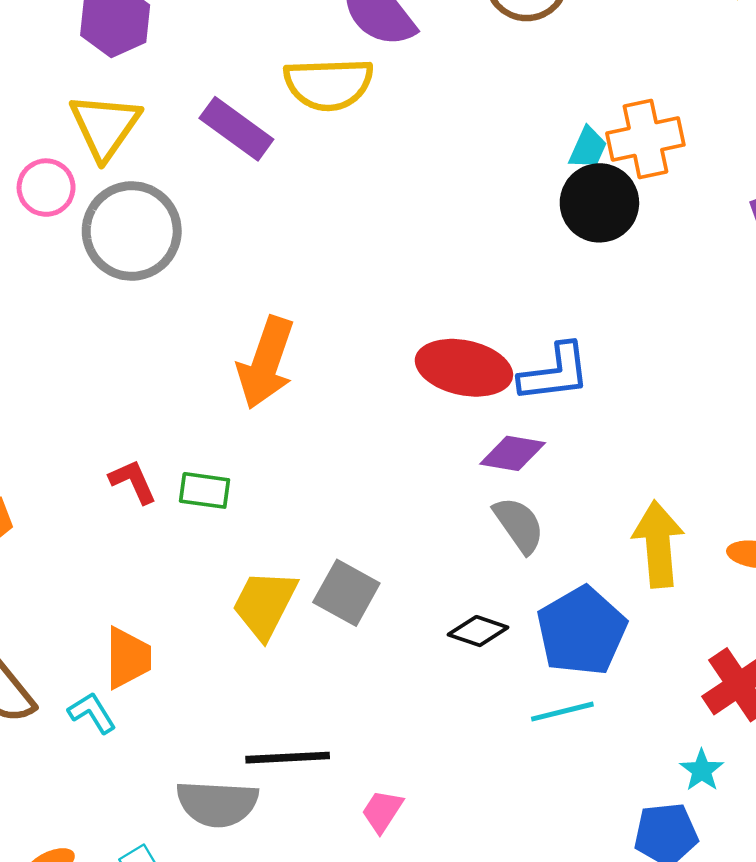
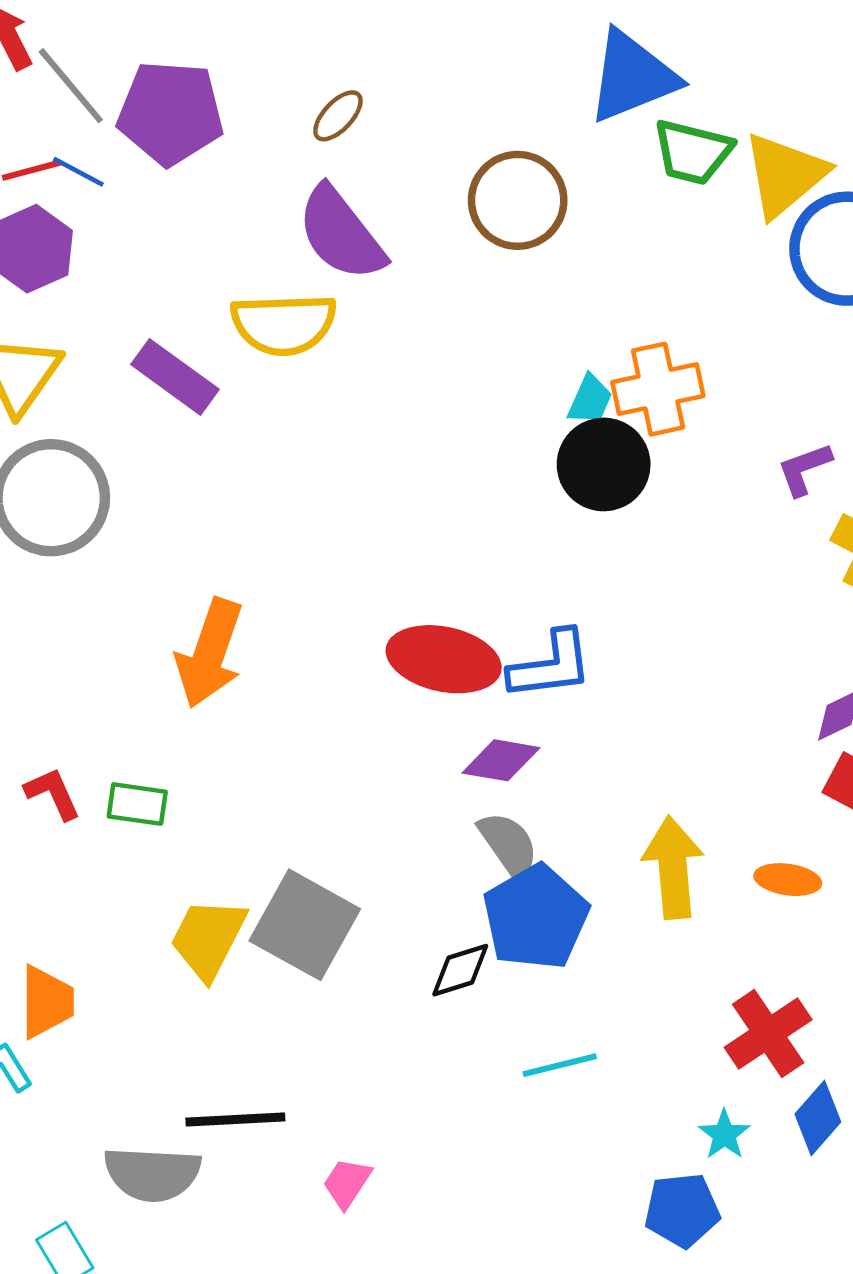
gray square: (346, 593) -> (305, 925), size x1.4
black diamond: (478, 631) -> (460, 970), turned -36
blue pentagon: (582, 631) -> (536, 917), moved

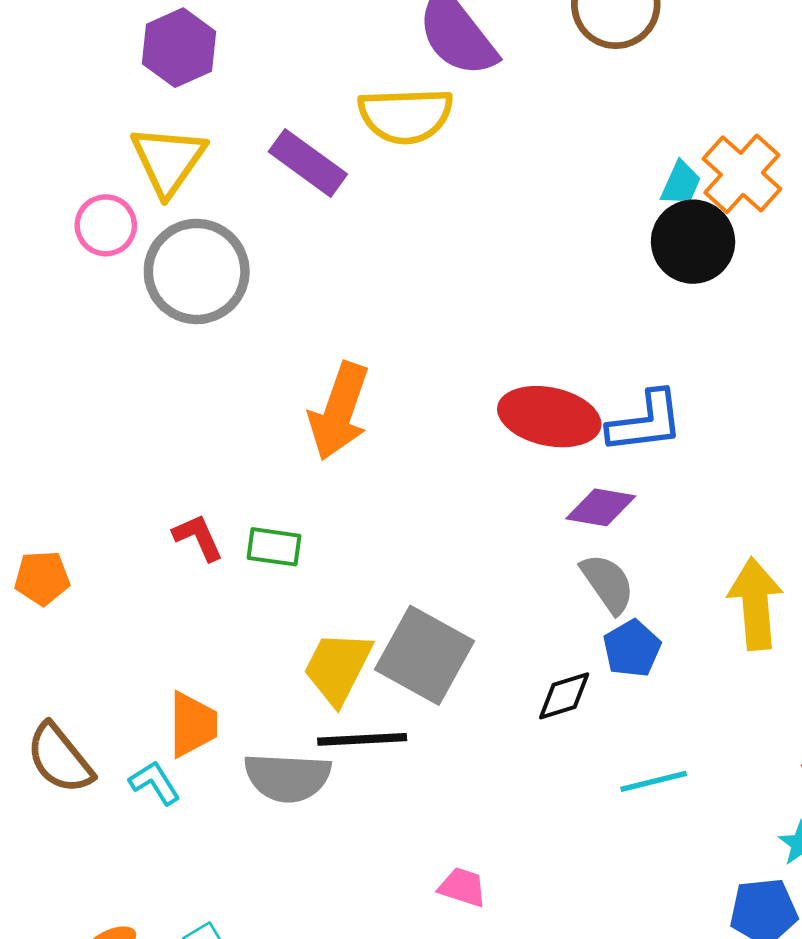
orange cross: (658, 389) -> (742, 174), turned -36
blue pentagon: (536, 917) -> (632, 648), size x0.6
black line: (235, 1120) -> (362, 739), moved
gray semicircle: (152, 1174) -> (288, 777), moved
pink trapezoid: (347, 1183) -> (462, 887), turned 75

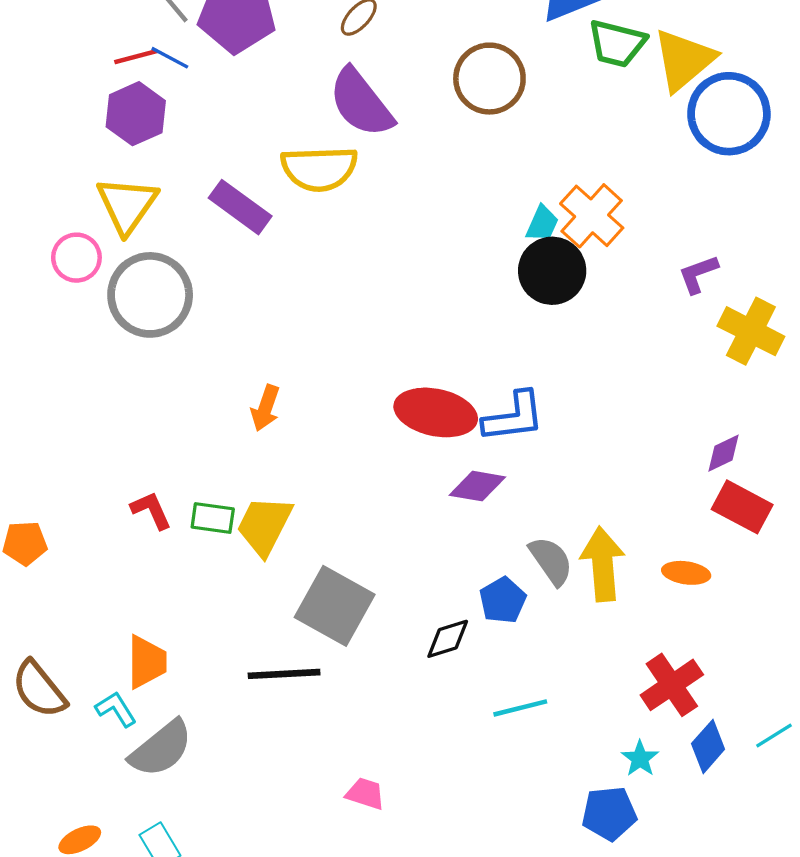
orange arrow: (339, 411) -> (265, 408), size x0.6
gray semicircle: (608, 583) -> (551, 561), moved
yellow trapezoid: (338, 667) -> (264, 526), moved
gray semicircle: (288, 777) -> (161, 749), moved, turned -42

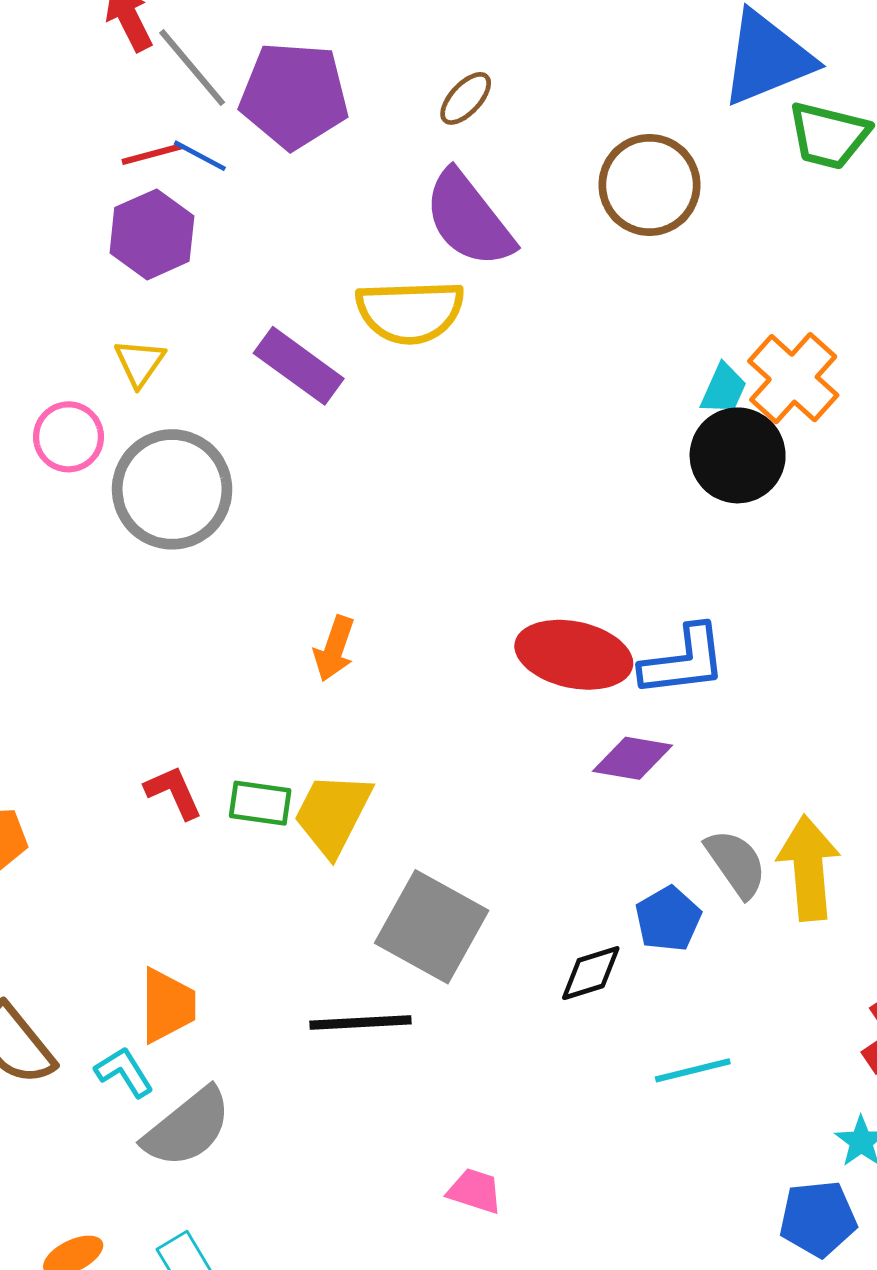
yellow triangle: (127, 205) -> (140, 363), size x0.6

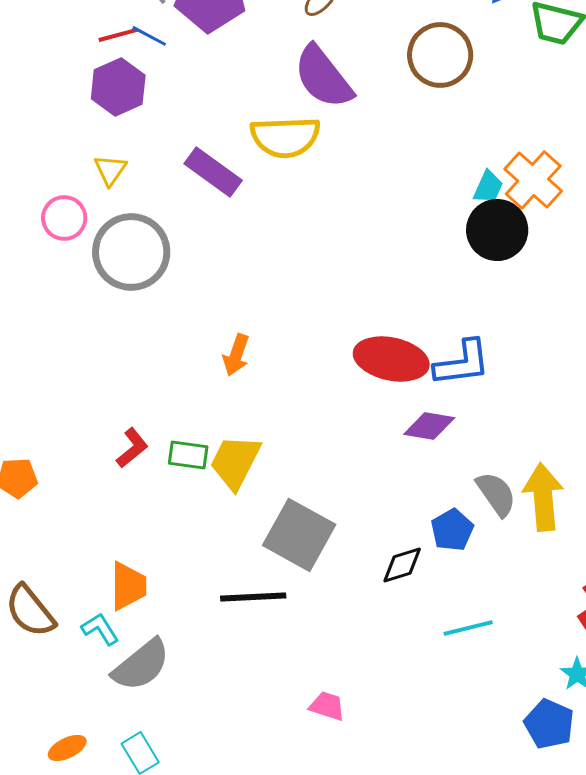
red L-shape: (174, 792) -> (132, 448), turned 75
blue pentagon: (818, 1219) -> (549, 724), turned 30

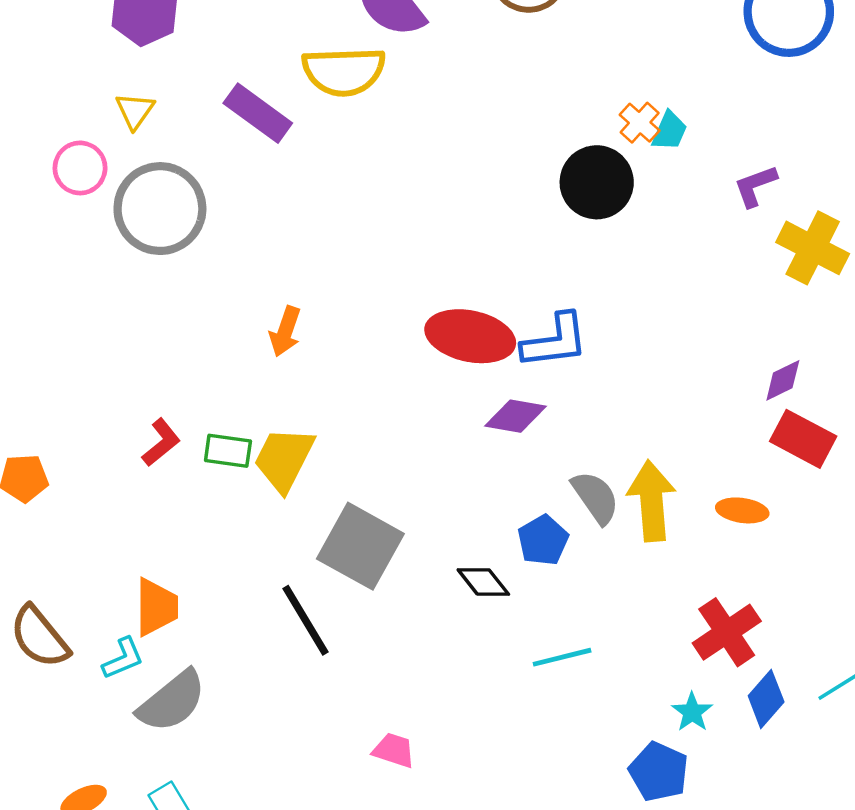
orange cross: (533, 180) -> (640, 123), size x0.6
cyan trapezoid: (488, 187) -> (669, 131), moved
black diamond: (402, 565) -> (483, 582), turned 69
black line: (253, 597) -> (306, 620), turned 62
cyan L-shape: (100, 629) -> (123, 658), turned 99

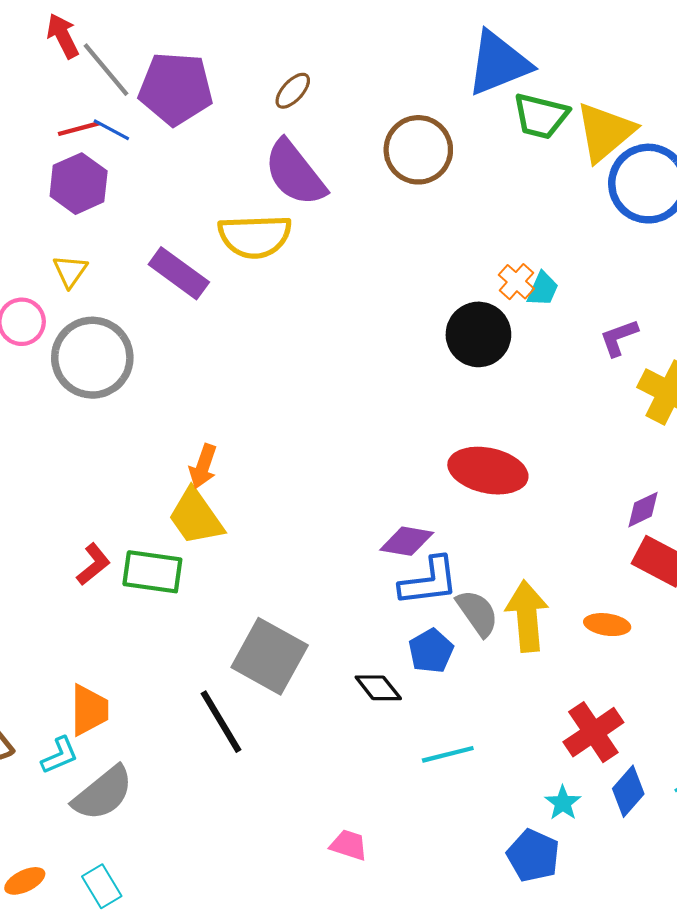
red ellipse: (470, 336) -> (488, 471), moved
blue L-shape: (555, 341) -> (429, 581), moved
green rectangle: (228, 451) -> (152, 572), size x1.4
yellow trapezoid: (284, 459) -> (196, 517), moved, turned -62
pink trapezoid: (394, 750) -> (349, 845), moved

